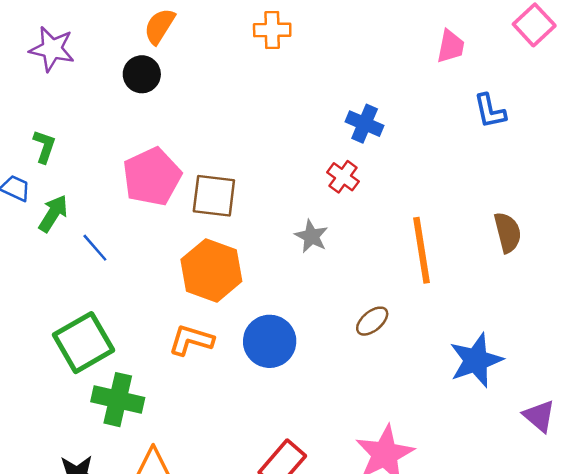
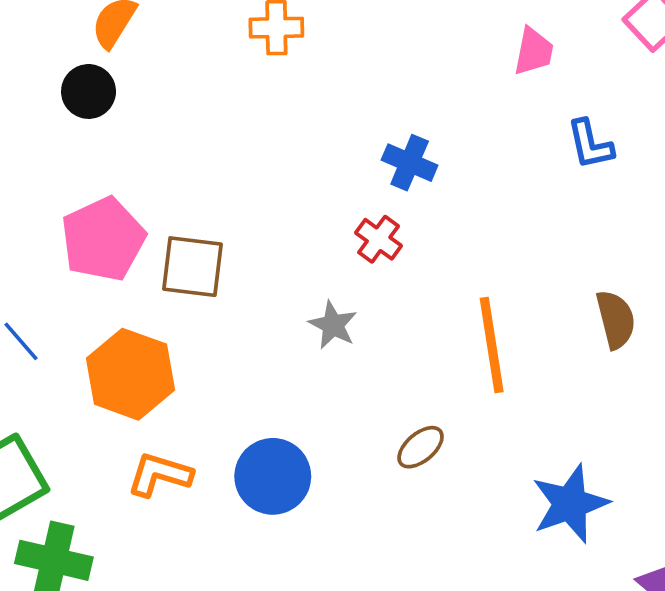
orange hexagon: (211, 270) -> (130, 374), moved

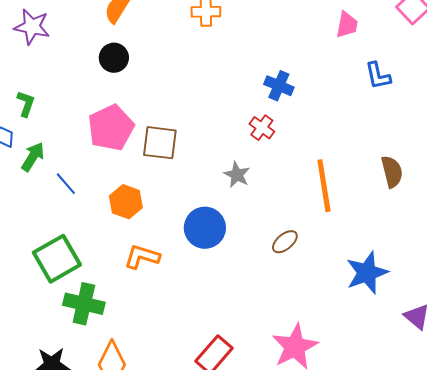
black circle: (89, 91) -> (114, 58), moved
orange hexagon: (130, 374) -> (126, 202), size x0.7
blue circle: (273, 476) -> (205, 228), moved

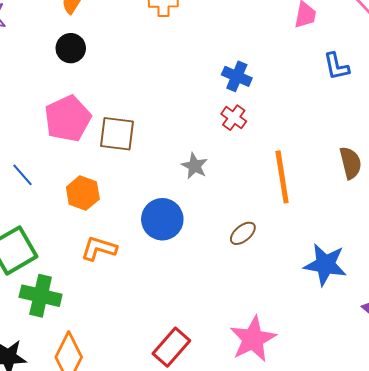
red cross: (262, 128) -> (234, 118), moved
blue star: (367, 273) -> (325, 265), turned 30

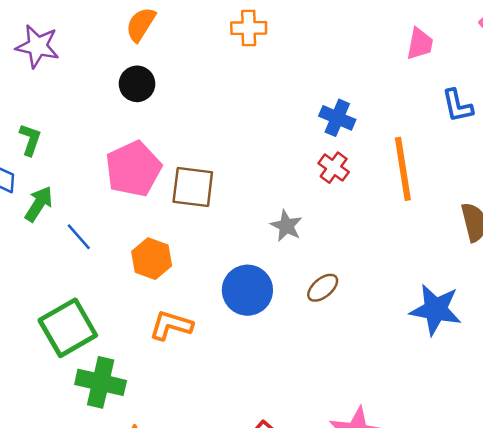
orange line: (282, 177) -> (403, 169), moved
brown ellipse: (243, 233) -> (323, 288), moved
blue star: (325, 265) -> (436, 310), moved

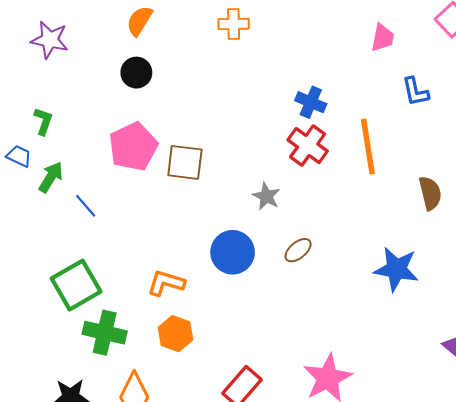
red cross: (334, 168) -> (308, 146), size x1.5
orange hexagon: (152, 259) -> (175, 334), moved

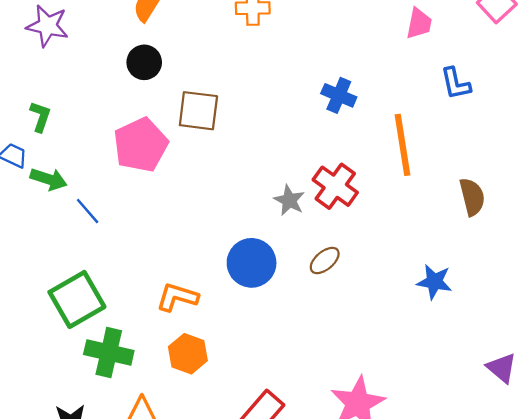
red cross: (308, 146) -> (335, 186), moved
brown square: (185, 162) -> (198, 111), moved
green arrow: (51, 177) -> (49, 179), turned 76
blue star: (396, 269) -> (434, 282), size x0.7

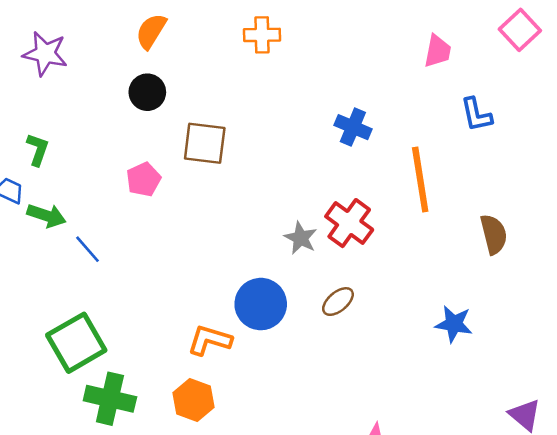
pink pentagon: (141, 145) -> (144, 179), size x0.6
orange L-shape: (177, 297) -> (210, 340), moved

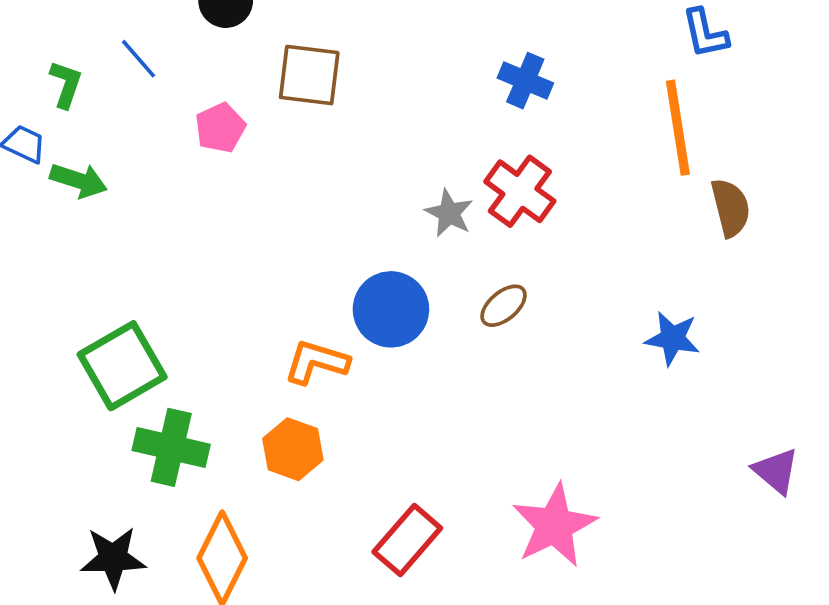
blue cross: (353, 127) -> (525, 81), moved
orange line: (420, 179) -> (678, 128), moved
blue line: (88, 249) -> (138, 59), moved

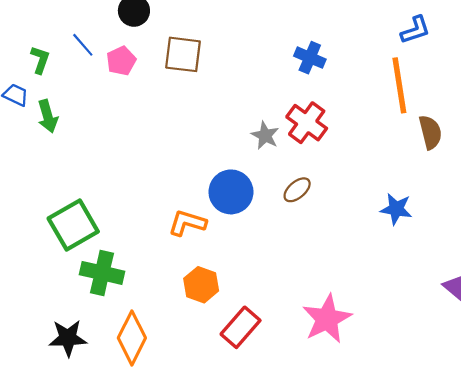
blue L-shape: (705, 33) -> (415, 30), turned -96
pink pentagon: (220, 128) -> (121, 61), moved
green arrow: (79, 180) -> (48, 116), turned 56
orange hexagon: (293, 449) -> (201, 285), moved

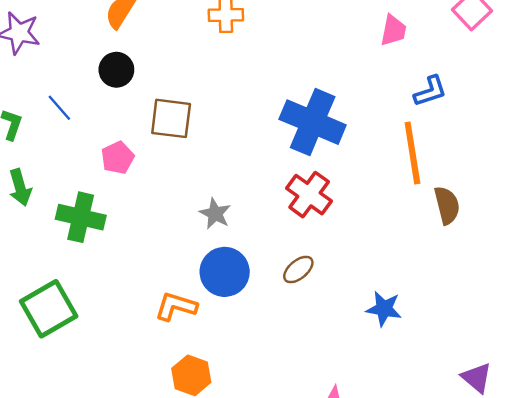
blue cross: (310, 58) -> (313, 122), size x1.8
pink pentagon: (121, 61) -> (118, 158), moved
gray star: (265, 135) -> (215, 214), moved
blue star: (396, 209) -> (384, 309), moved
green cross: (102, 273) -> (81, 217), moved

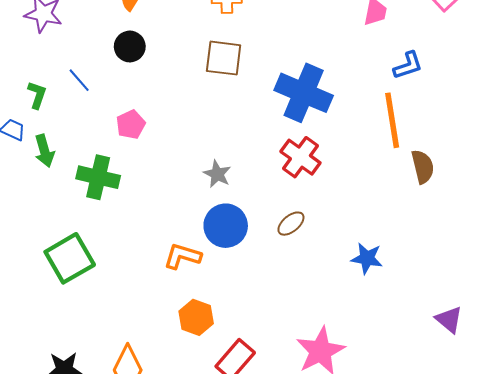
brown square: (171, 118) -> (224, 58), moved

